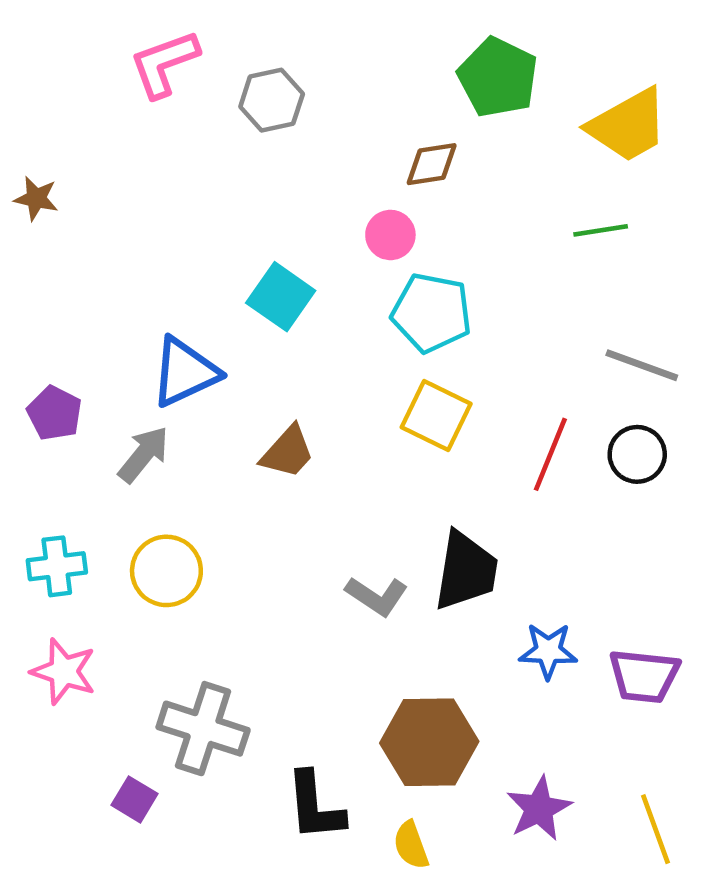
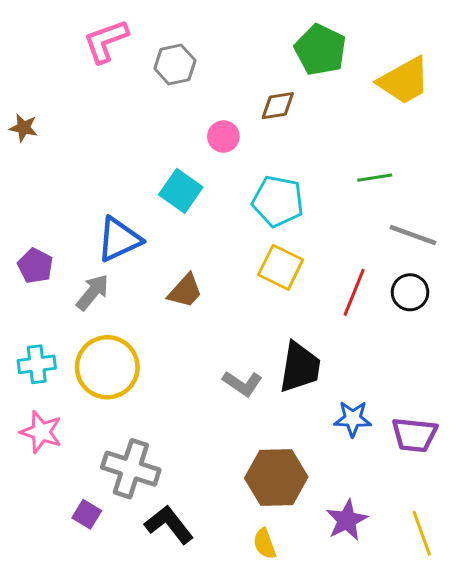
green line: (601, 230) -> (375, 178), moved
pink circle: (390, 235) -> (223, 137), moved
yellow circle: (166, 571) -> (107, 367), size x1.4
black L-shape: (315, 806) -> (169, 525), moved, turned 147

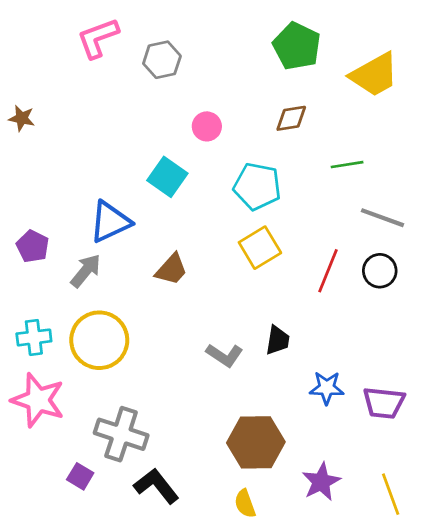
brown diamond: (278, 106) -> (291, 118), moved
yellow square: (281, 267) -> (260, 248), turned 33
black trapezoid: (300, 367) -> (278, 340), size x0.6
pink star: (41, 432) -> (38, 400), size x1.4

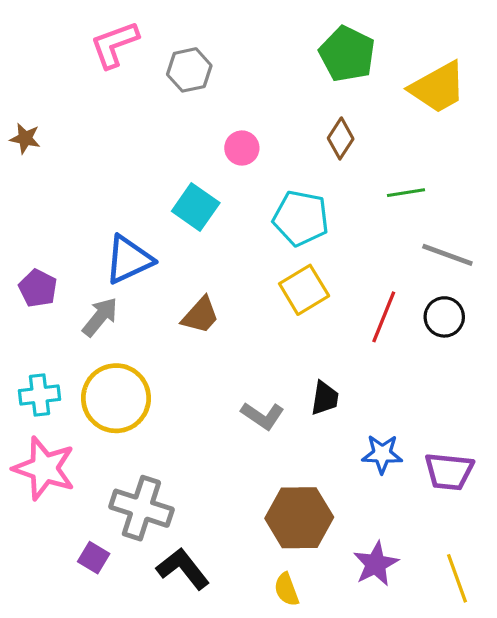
brown diamond: (291, 118) -> (341, 138), turned -48

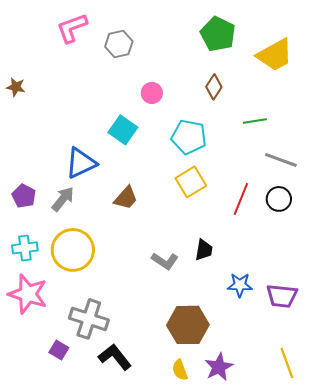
purple pentagon: (38, 288) -> (24, 196), moved
purple star: (376, 564) -> (219, 367), moved

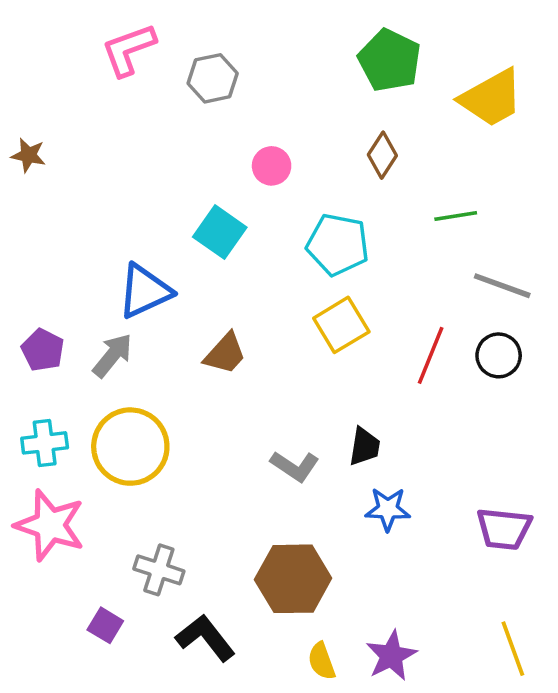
blue star: (240, 285) -> (388, 509), moved
gray cross: (89, 319) -> (159, 570), size x0.7
brown hexagon: (188, 325) -> (293, 579), moved

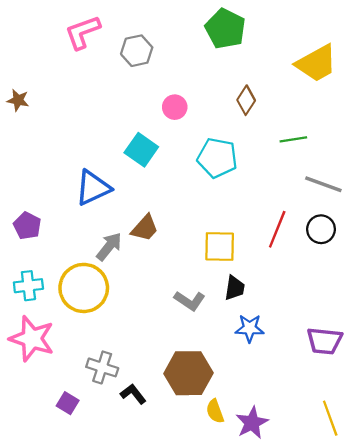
green pentagon: (390, 60) -> (225, 29), moved
yellow square: (341, 325) -> (220, 247), moved, turned 32
gray arrow: (112, 355) -> (109, 247), moved
black L-shape: (205, 638) -> (133, 394), moved, size x0.7
yellow semicircle: (322, 661) -> (215, 411), moved

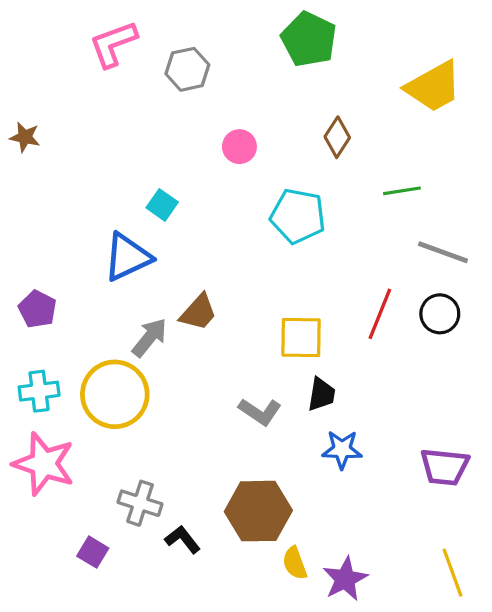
cyan square: (141, 150) -> (162, 205), moved, size x0.7

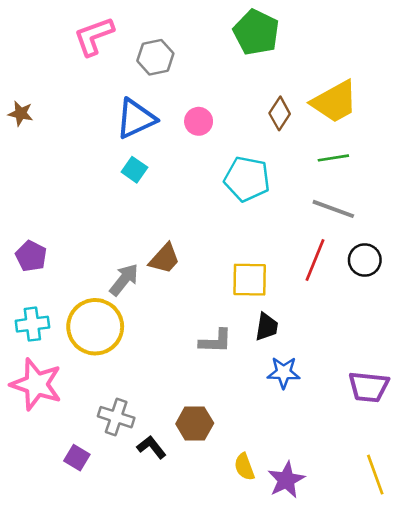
yellow trapezoid: (434, 87) -> (335, 102), moved
gray line: (443, 252) -> (333, 209), moved
blue triangle: (127, 257) -> (136, 119), moved
gray L-shape: (260, 412) -> (216, 341), turned -32
brown hexagon: (258, 511) -> (195, 424), moved, size x0.7

